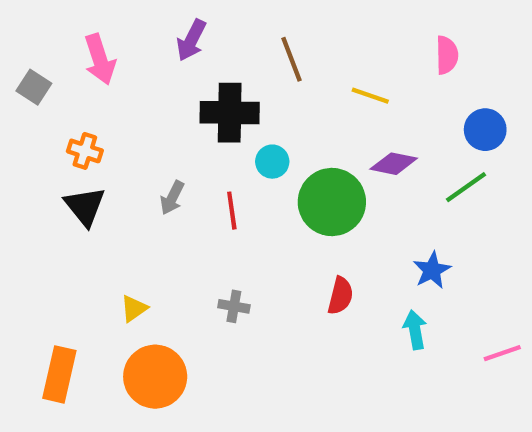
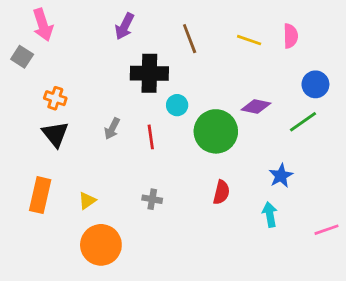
pink arrow: (100, 59) -> (43, 25), moved
yellow line: (370, 96) -> (249, 40), moved
orange rectangle: (59, 374) -> (40, 195), moved

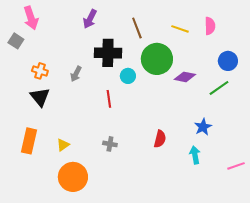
gray arrow: (112, 129) -> (76, 74), moved
green circle: (216, 131) -> (157, 59), moved

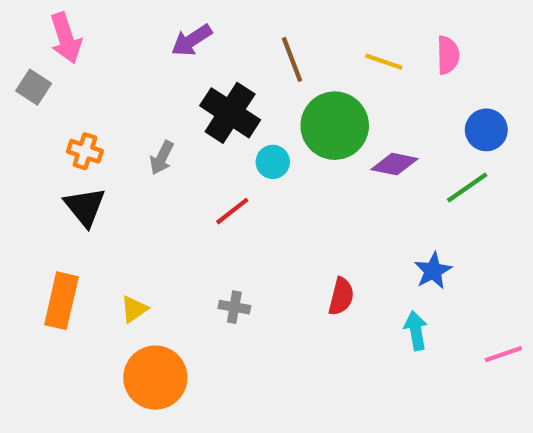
purple arrow: (90, 19) -> (192, 40), turned 30
black cross: (108, 53) -> (230, 113), turned 32
red line: (109, 99) -> (232, 211), turned 60

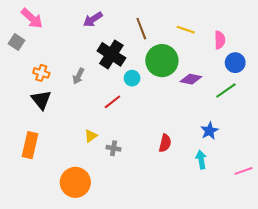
pink arrow: (66, 38) -> (32, 18), turned -30
pink semicircle: (448, 55) -> (220, 40), moved
yellow triangle: (134, 309) -> (91, 136), moved

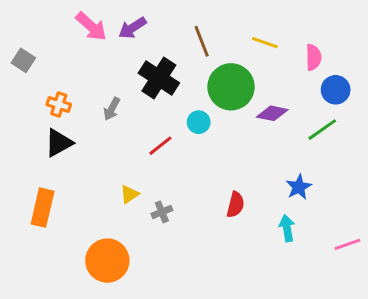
pink arrow: (32, 18) -> (91, 26), moved
cyan circle: (132, 78) -> (199, 122), moved
black triangle: (41, 100) -> (59, 143), turned 40
gray cross: (113, 148) -> (162, 212), turned -32

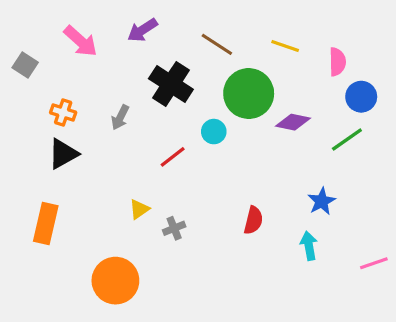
pink arrow: (91, 26) -> (81, 41), moved
brown line: (202, 41) -> (217, 44), turned -36

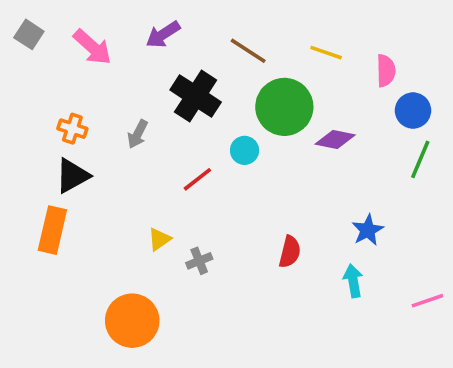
gray square: (25, 65) -> (29, 34), moved
green line: (347, 139) -> (420, 159), moved, turned -32
orange rectangle: (46, 224) -> (52, 230), moved

